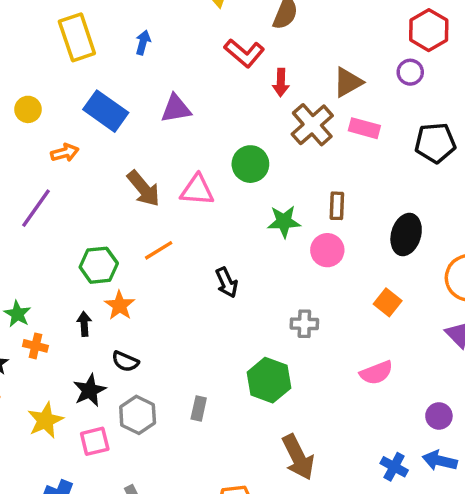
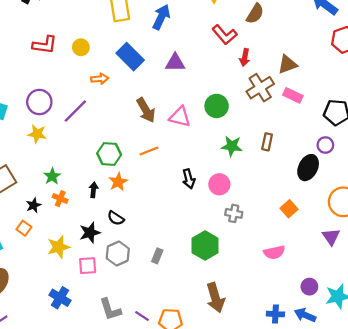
blue arrow: (143, 42) -> (161, 17), size x1.6
purple circle: (410, 72) -> (325, 145), moved
pink circle: (327, 250) -> (219, 184), moved
blue cross: (394, 467) -> (275, 314), turned -35

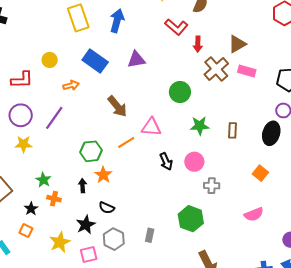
red L-shape: (45, 45) -> (22, 80), moved
pink triangle: (180, 117) -> (151, 127), moved
brown rectangle: (267, 142) -> (233, 130), moved

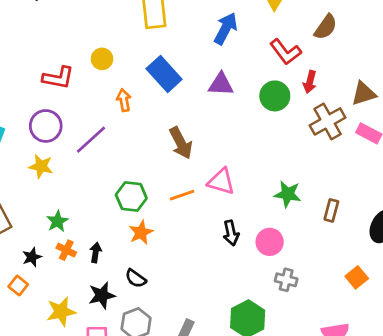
blue arrow: (117, 21) -> (226, 28), moved
orange arrow: (71, 85) -> (124, 100), turned -98
green circle: (180, 92) -> (275, 96), moved
black arrow: (83, 186) -> (96, 253), moved

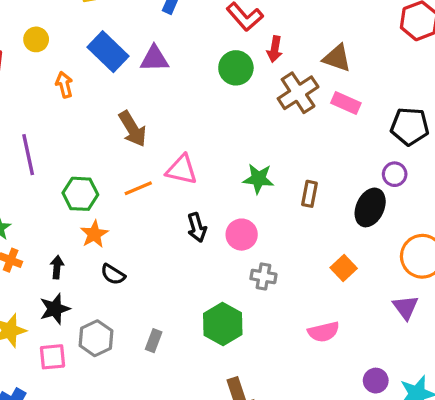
purple triangle: (221, 84) -> (154, 59), moved
brown triangle: (364, 94) -> (337, 58), turned 40
purple line: (91, 140) -> (28, 155), moved, turned -56
black arrow: (96, 253) -> (57, 267), moved
black semicircle: (136, 278) -> (113, 274), moved

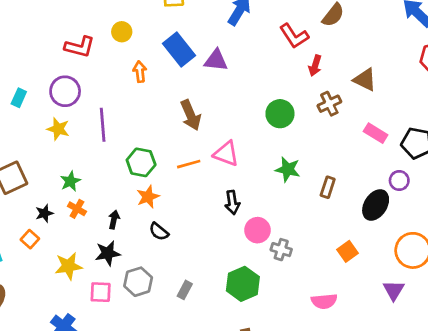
green circle: (236, 68) -> (280, 114), moved
brown cross: (298, 93) -> (329, 104), size x0.7
pink rectangle: (346, 103) -> (376, 133), moved
pink circle: (242, 235) -> (257, 230), moved

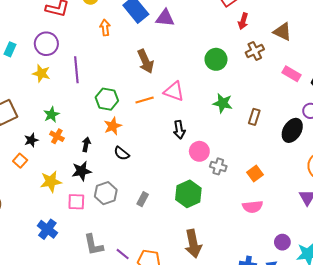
orange square: (347, 251) -> (255, 174), moved

